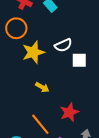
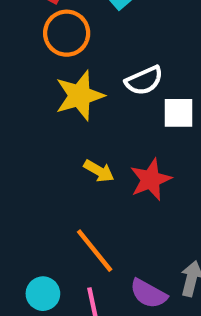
orange circle: (16, 28) -> (67, 33), moved
red star: (69, 112) -> (151, 180), moved

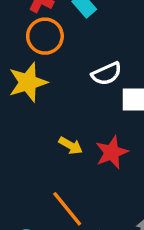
yellow star: (80, 96) -> (28, 82), moved

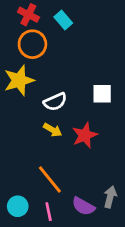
white semicircle: (107, 74) -> (55, 102), moved

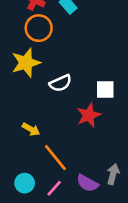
white square: (102, 94) -> (105, 90), moved
yellow arrow: (53, 130) -> (31, 129), moved
pink line: (49, 212) -> (54, 188), turned 54

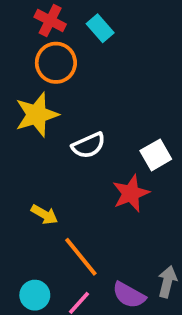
white square: (105, 90) -> (156, 155), turned -30

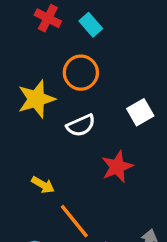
orange circle: (56, 63) -> (81, 73), moved
white square: (156, 155) -> (140, 112), moved

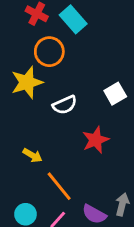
cyan rectangle: (91, 25) -> (73, 19), size x1.4
orange circle: (81, 73) -> (49, 52), moved

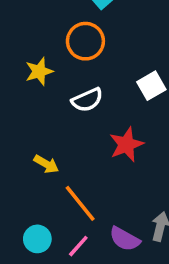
orange circle: (49, 52) -> (85, 41), moved
yellow star: (27, 82) -> (39, 71), size x0.7

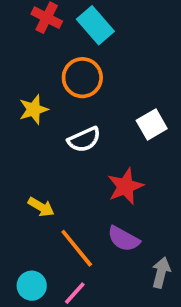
purple semicircle: (125, 239) -> (124, 239), moved

